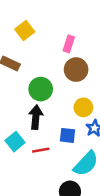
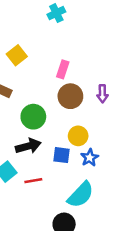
black arrow: (36, 117) -> (28, 146), turned 70
blue square: (68, 135) -> (61, 155), moved

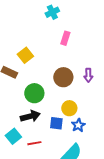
yellow square: (17, 55) -> (25, 55), moved
pink rectangle: (63, 69) -> (65, 38), moved

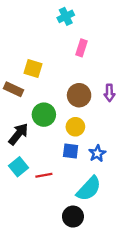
yellow square: (25, 55) -> (33, 69), turned -35
yellow circle: (69, 108) -> (75, 127), moved
black arrow: (30, 116) -> (18, 134), moved, turned -36

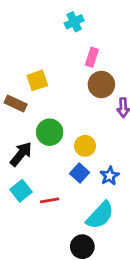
yellow square: (33, 69) -> (37, 80), turned -36
brown circle: (79, 95) -> (101, 84), moved
blue square: (71, 151) -> (80, 173), turned 35

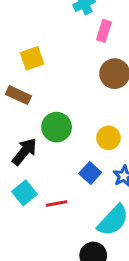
pink rectangle: (92, 57) -> (104, 31), moved
yellow square: (37, 80) -> (32, 58), moved
yellow circle: (85, 146) -> (108, 138), moved

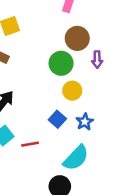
green circle: (57, 127) -> (61, 63), moved

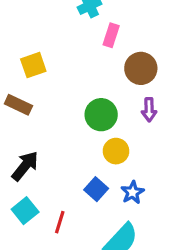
brown circle: (77, 38) -> (141, 68), moved
red line: (30, 144) -> (60, 222), turned -63

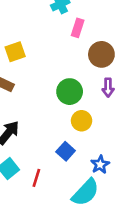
blue star: (133, 192) -> (100, 165), moved

